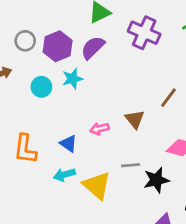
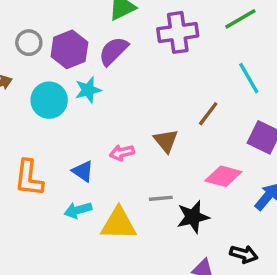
purple cross: (144, 33) -> (178, 32), turned -32
cyan circle: (41, 87) -> (49, 100), size x1.4
yellow triangle: (97, 185) -> (119, 224), turned -40

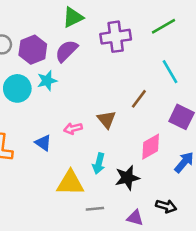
pink diamond: (223, 176) -> (151, 147), turned -44
gray line: (161, 198) -> (95, 209), moved
cyan arrow: (78, 210) -> (99, 163), moved, turned -60

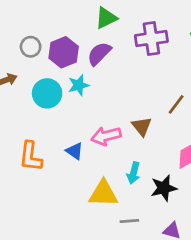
pink arrow: (73, 129) -> (106, 136), size x1.5

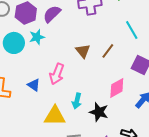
brown triangle: (142, 126) -> (83, 51), moved
pink arrow: (106, 136) -> (57, 74), turned -55
black star: (164, 188) -> (99, 112), turned 30

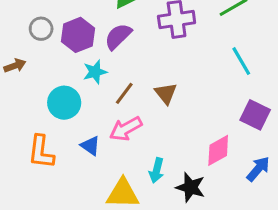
cyan circle: (14, 43) -> (64, 103), moved
brown line: (108, 51) -> (124, 93), moved
pink arrow: (57, 74) -> (126, 129), turned 40

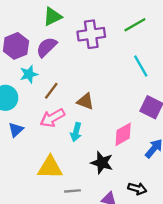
brown triangle: (166, 93) -> (85, 101), moved, turned -30
blue triangle: (90, 146) -> (16, 130), moved, turned 42
cyan arrow: (157, 170) -> (76, 132), moved

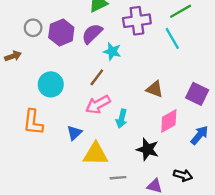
cyan line: (141, 66) -> (172, 38), moved
cyan star: (29, 74) -> (112, 51), moved, turned 30
brown triangle: (85, 101) -> (155, 89), moved
blue triangle: (16, 130) -> (74, 133), moved

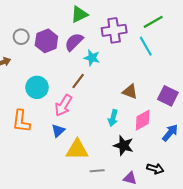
pink arrow: (98, 104) -> (63, 105), moved, turned -30
cyan arrow: (122, 119) -> (113, 118), moved

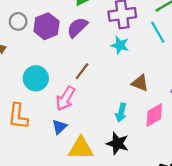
cyan star: (92, 58) -> (120, 45), moved
black star: (124, 145) -> (118, 143), moved

